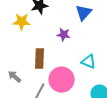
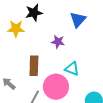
cyan triangle: (89, 62) -> (72, 69), moved

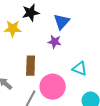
blue triangle: (78, 20) -> (62, 22), moved
cyan triangle: (72, 69) -> (80, 69), moved

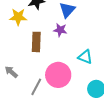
brown rectangle: (31, 66) -> (36, 42), moved

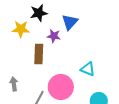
purple star: (60, 30) -> (54, 36), moved
gray arrow: (11, 72) -> (14, 84), turned 40

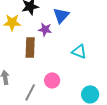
cyan triangle: (88, 69) -> (79, 51), moved
pink circle: (61, 87) -> (52, 80), size x0.6

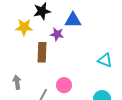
blue triangle: (61, 15) -> (73, 20), turned 48
cyan triangle: (79, 51) -> (105, 60), moved

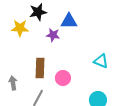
brown rectangle: (42, 52) -> (40, 68), moved
pink circle: (64, 85) -> (63, 78), moved

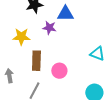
yellow star: (20, 28) -> (21, 37), moved

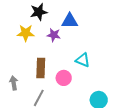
yellow star: (21, 37) -> (26, 33), moved
cyan triangle: (97, 54) -> (83, 60), moved

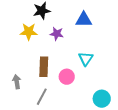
blue triangle: (70, 21) -> (84, 20), moved
cyan triangle: (83, 60) -> (86, 59), turned 42

